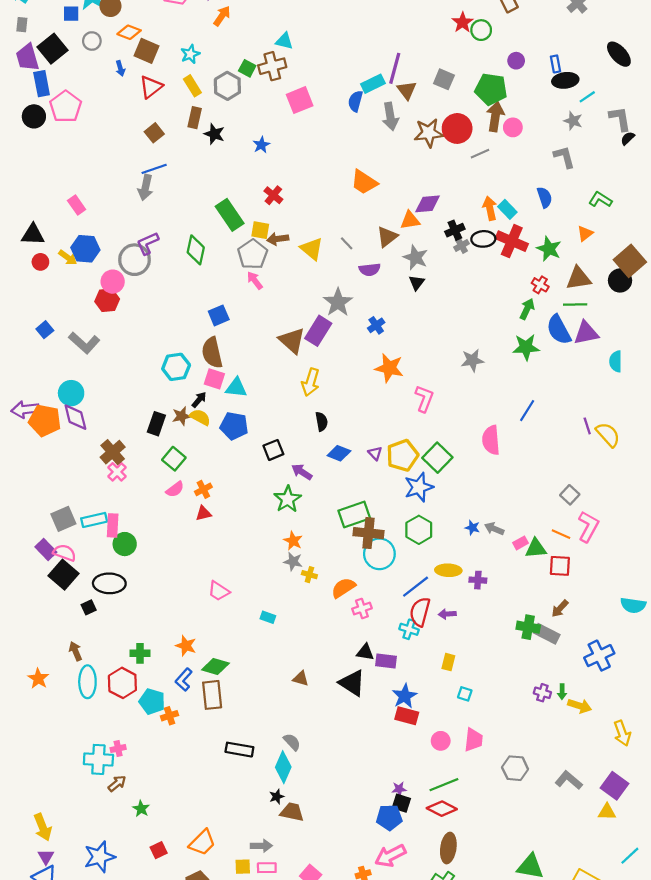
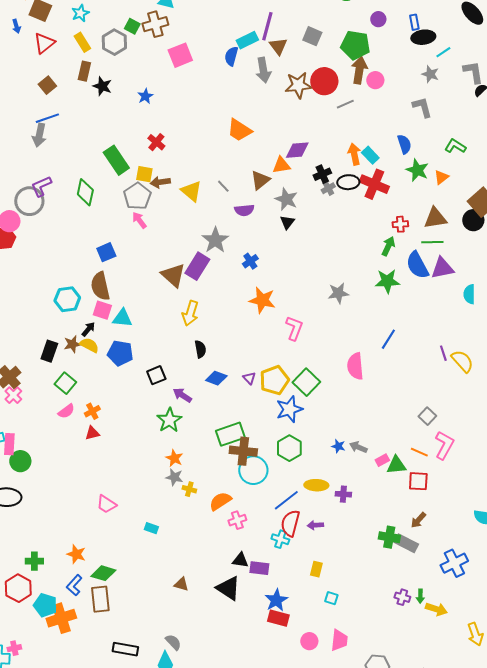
green star: (549, 249) -> (417, 170), moved
red cross: (540, 285) -> (400, 224), turned -35
orange cross: (169, 716) -> (61, 618), size x1.8

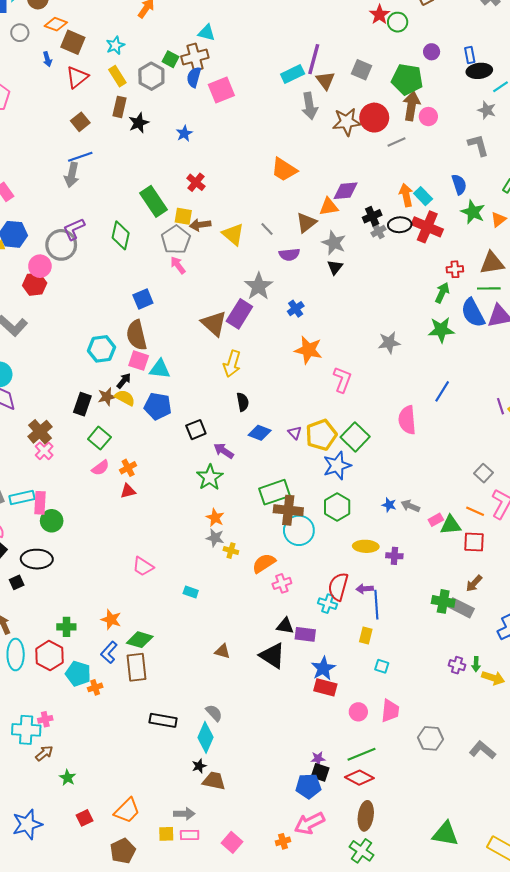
blue semicircle: (231, 56) -> (194, 77), moved
black star: (102, 86) -> (139, 123), turned 30
blue line: (286, 500) -> (376, 605), moved, turned -56
orange cross: (61, 618) -> (95, 687), size x0.5

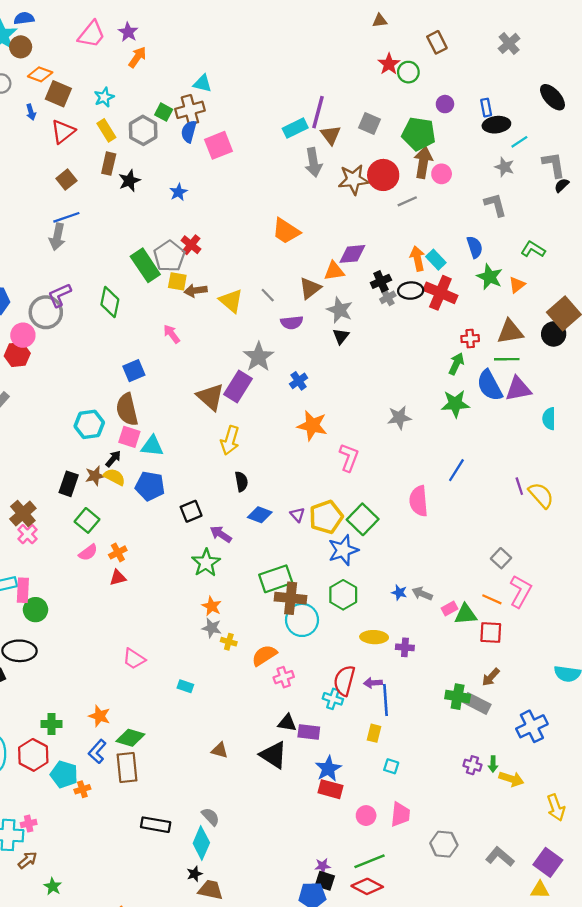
gray pentagon: (176, 240) -> (169, 256), moved

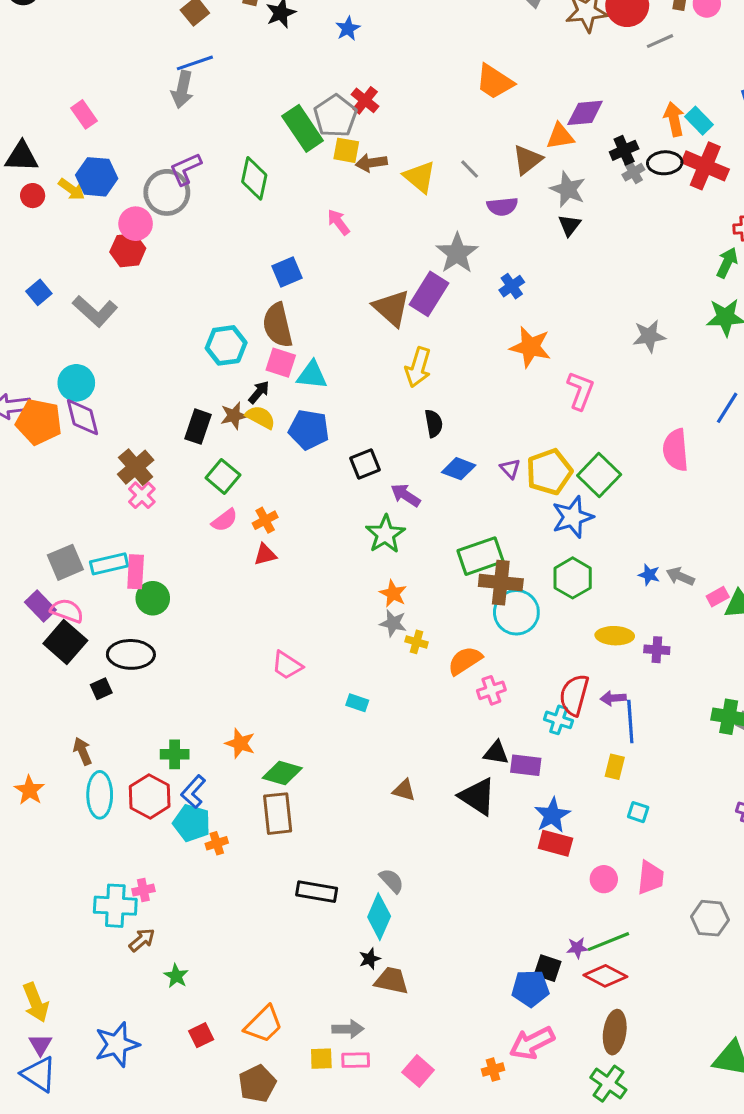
blue L-shape: (97, 751) -> (193, 792), moved
purple star: (323, 866) -> (577, 948), moved

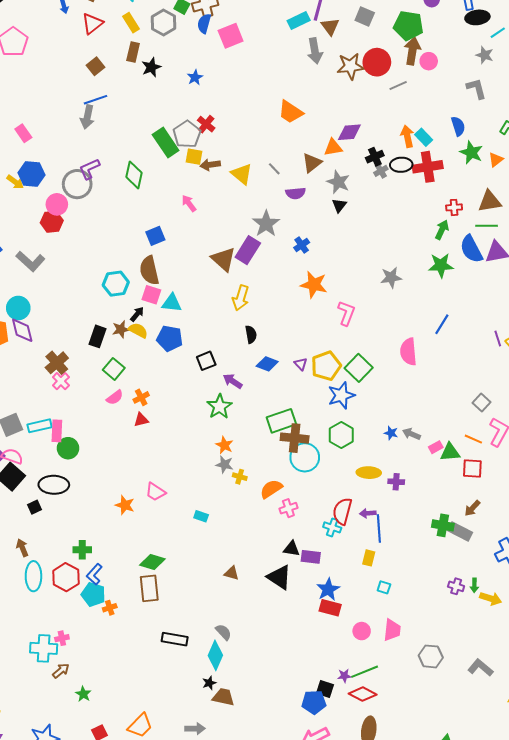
red cross: (705, 166) -> (428, 167), turned -32
orange star: (240, 743) -> (125, 505), moved

